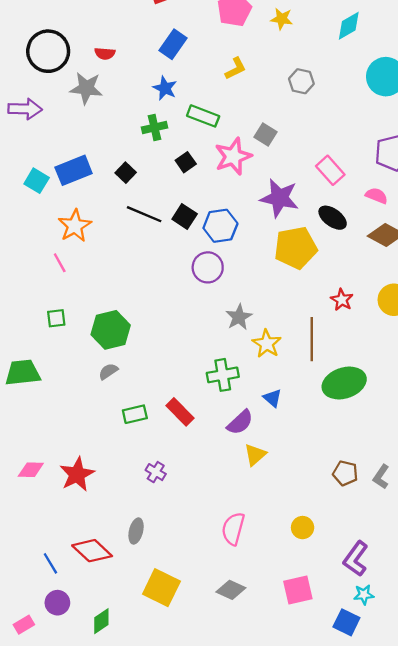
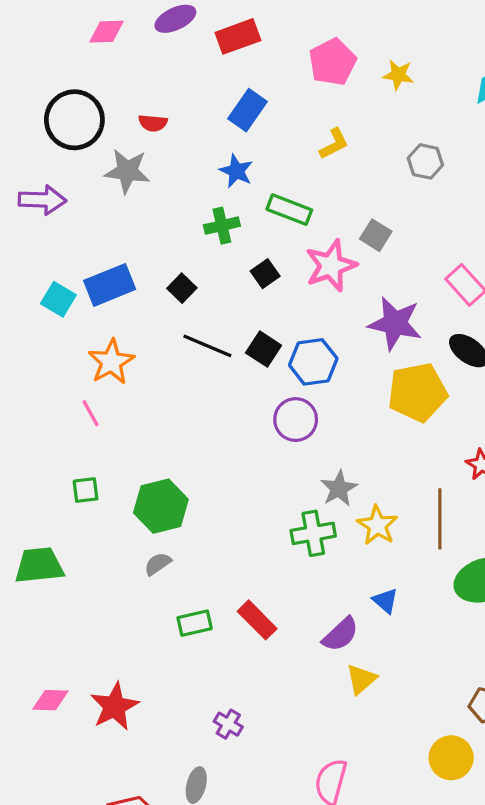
green cross: (223, 375) -> (313, 533), moved
purple cross: (156, 472) -> (228, 724), moved
yellow circle: (303, 528) -> (451, 758), moved, size x1.4

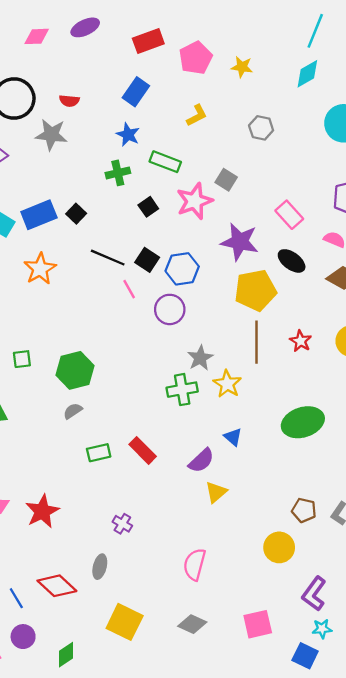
red rectangle: (238, 36) -> (148, 41), moved
black square: (182, 288) -> (76, 214), moved
pink line: (90, 413) -> (129, 289), moved
brown line: (440, 519) -> (257, 342), moved

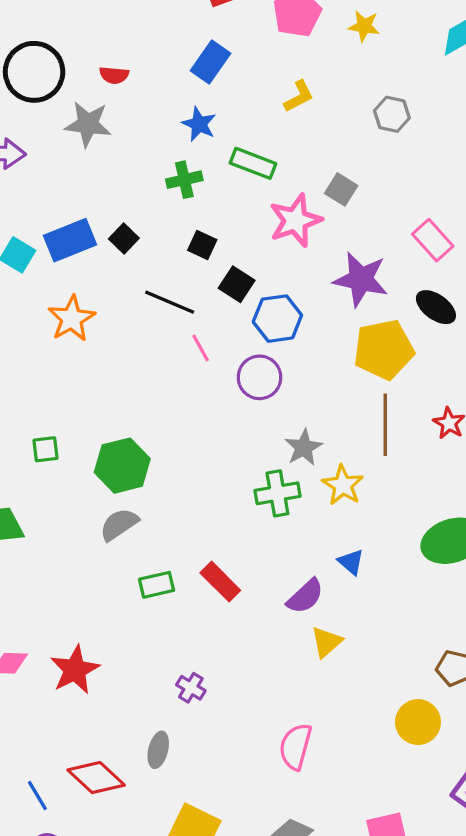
black square: (148, 207) -> (202, 245), moved, turned -30
black square: (147, 260) -> (237, 284), moved
gray semicircle: (73, 411) -> (119, 524), size x1.4

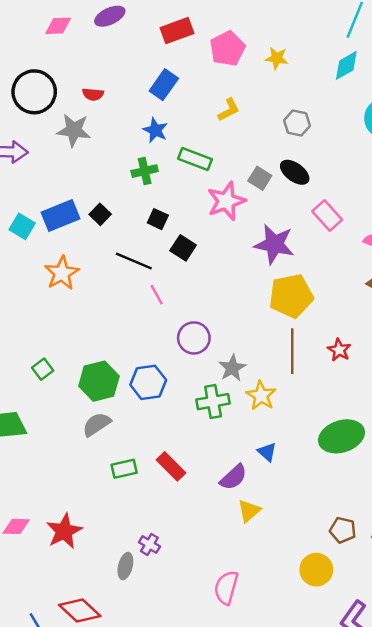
black ellipse: (436, 307) -> (295, 172), moved
blue hexagon: (277, 319) -> (148, 382), moved
purple circle: (259, 377) -> (194, 338), moved
green square: (45, 449) -> (43, 369), turned -30
gray ellipse: (158, 750) -> (125, 566), moved

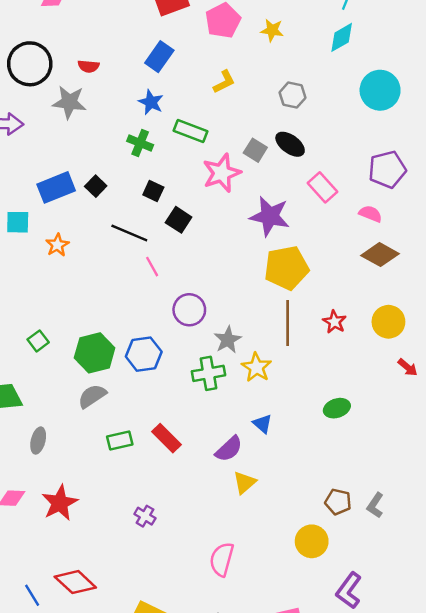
green cross: (145, 171) -> (140, 143), turned 35
cyan square: (22, 226) -> (18, 222), moved, turned -30
orange star: (62, 273) -> (57, 245), size x0.7
green ellipse: (342, 436) -> (337, 408), size x0.6
gray ellipse: (125, 566) -> (38, 441), moved

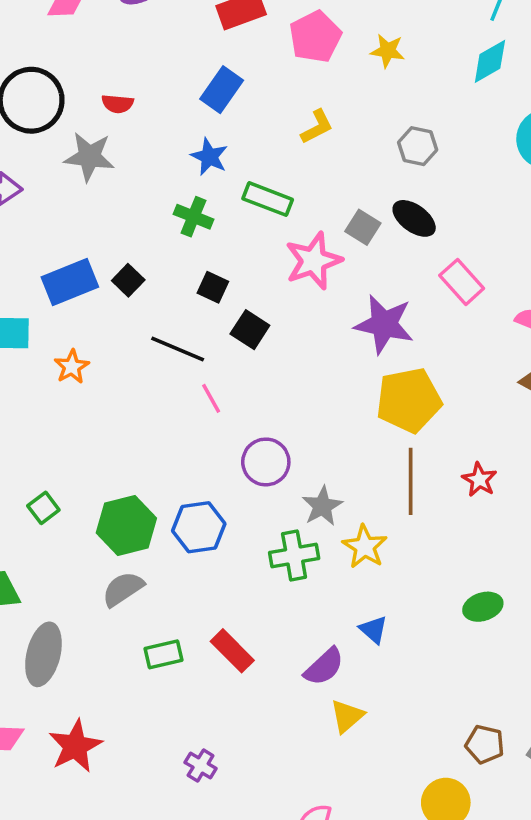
gray ellipse: (38, 441) -> (43, 654), size x1.6

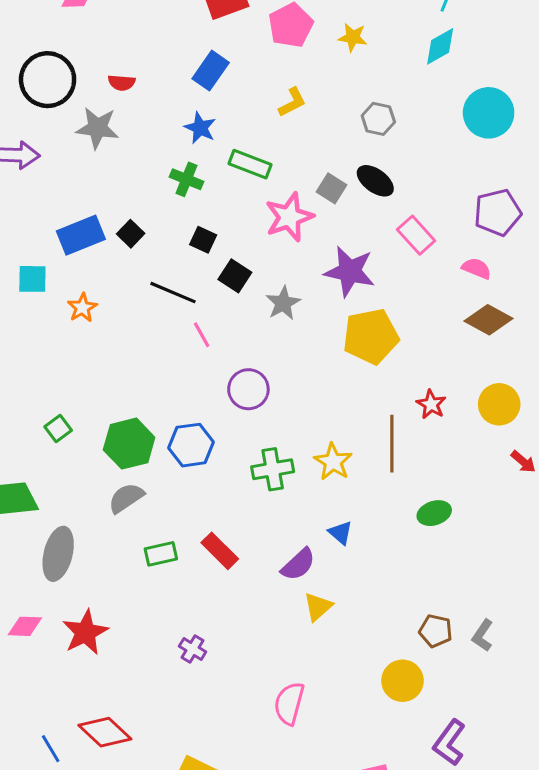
brown line: (411, 481) -> (392, 444), moved
gray star: (322, 506) -> (283, 303), moved

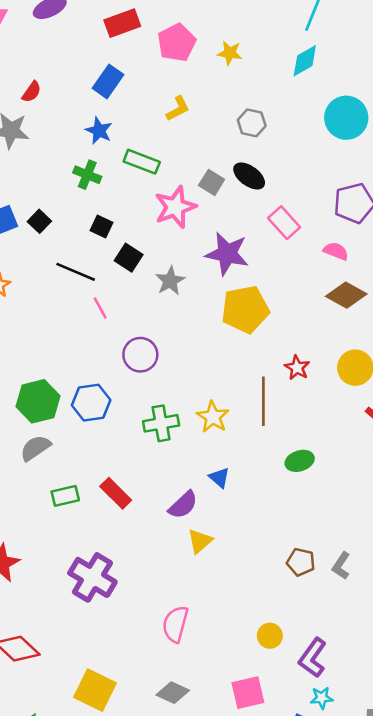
red semicircle: (122, 83) -> (32, 92), turned -60
purple cross: (193, 649) -> (92, 577), size x2.0
yellow circle: (402, 681) -> (270, 636), moved, size x0.7

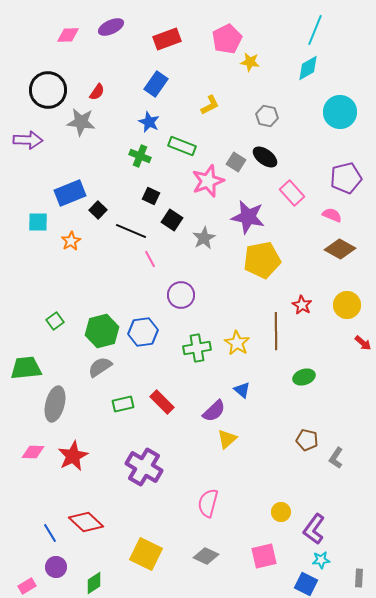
pink pentagon: (177, 43) -> (227, 39), moved
black square: (39, 221) -> (98, 210), moved
brown pentagon: (301, 562) -> (307, 440), moved

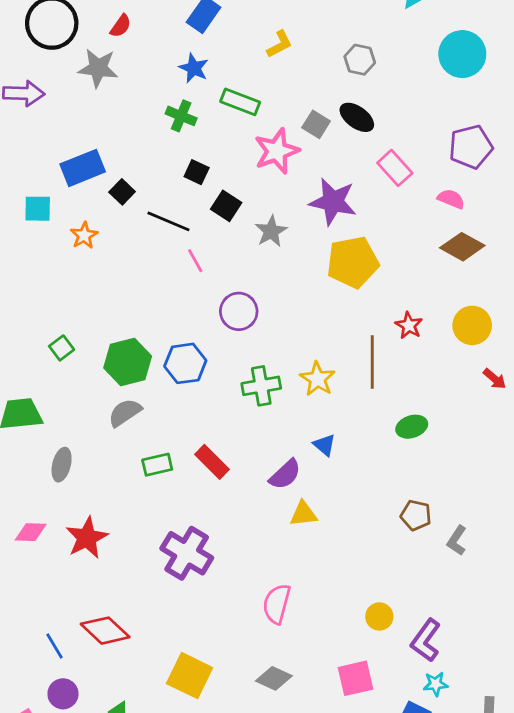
gray ellipse: (55, 404) -> (62, 465), size x0.7
yellow triangle: (227, 439) -> (303, 514), turned 35

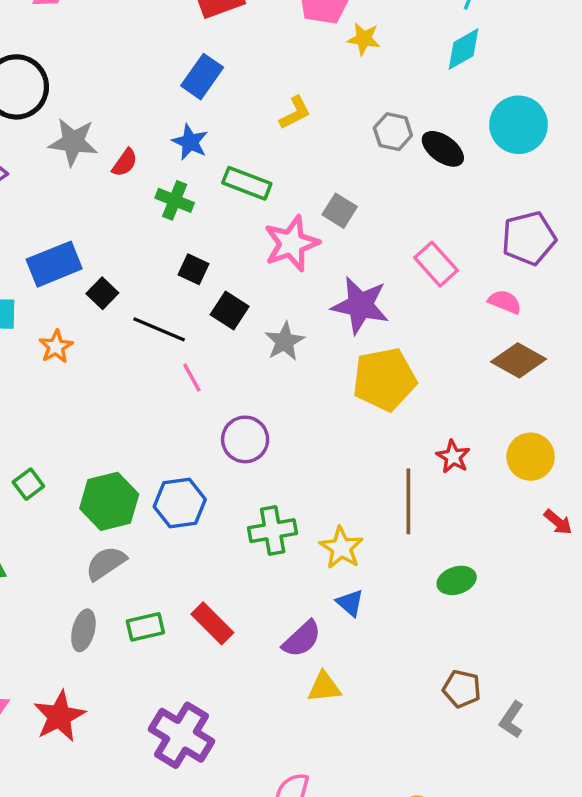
red semicircle: (121, 26) -> (125, 163), moved
black ellipse: (357, 117) -> (443, 149), moved
yellow star: (317, 379) -> (341, 548), moved
gray ellipse: (62, 465) -> (83, 630), moved

